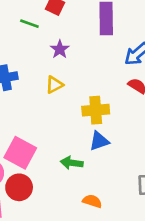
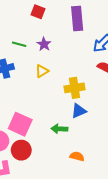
green line: (29, 24) -> (19, 44), moved

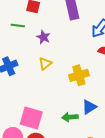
green line: (19, 44) -> (18, 25), moved
blue triangle: (79, 111) -> (89, 107), moved

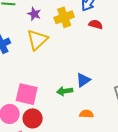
yellow triangle: (45, 63) -> (37, 40), size x1.6
yellow cross: (79, 75) -> (64, 17), moved

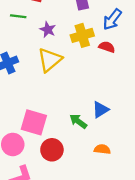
red semicircle: (96, 24) -> (107, 47), moved
green arrow: (65, 91) -> (78, 121), turned 42
red circle: (33, 118) -> (52, 150), moved

